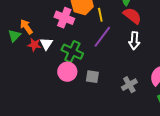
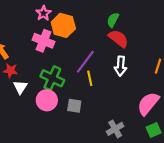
yellow line: (100, 15) -> (90, 78), moved
white triangle: (46, 44) -> (20, 87), moved
gray cross: (129, 85) -> (115, 129), moved

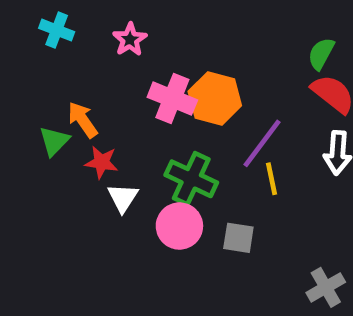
pink star: (43, 13) -> (130, 40), moved
orange hexagon: (63, 25) -> (215, 99), moved

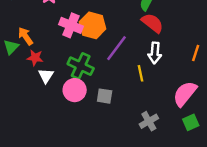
yellow line: (272, 179) -> (140, 73), moved

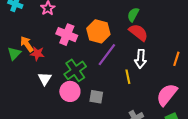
orange hexagon: (93, 25) -> (98, 31), moved
red star: (35, 58) -> (37, 54), moved
green cross: (81, 66) -> (75, 70), turned 30

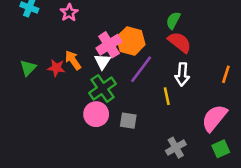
pink cross: (67, 35) -> (109, 45), moved, turned 36
orange arrow: (27, 44) -> (73, 60), moved
white triangle: (45, 79) -> (103, 61), moved

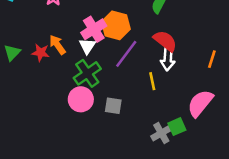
red semicircle: (180, 42) -> (165, 41), moved
green square: (221, 149) -> (177, 127), moved

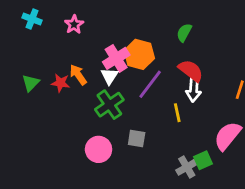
pink circle: (81, 99) -> (99, 149), moved

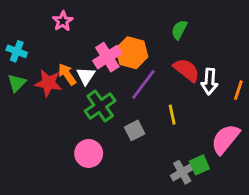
cyan cross: (32, 19) -> (17, 51), moved
white triangle: (109, 76) -> (86, 76), moved
red star: (60, 83) -> (48, 83), size x1.4
white arrow: (194, 90) -> (209, 82), moved
gray square: (137, 139) -> (135, 130), moved, turned -36

